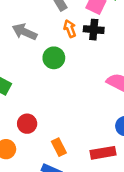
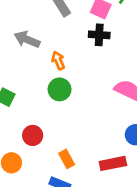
orange arrow: (70, 29) -> (58, 60), moved
green circle: (54, 58) -> (60, 89), moved

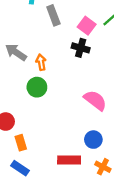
gray arrow: (27, 39) -> (16, 52), moved
orange rectangle: (67, 159) -> (21, 143), moved

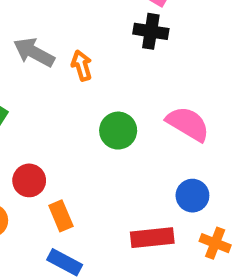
green circle: (37, 87) -> (118, 131), moved

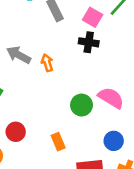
green circle: (118, 131) -> (82, 105), moved
orange rectangle: (61, 216) -> (58, 142), moved

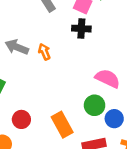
green circle: (82, 105) -> (95, 105), moved
orange rectangle: (58, 142) -> (62, 125), size x1.5

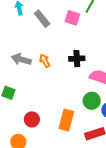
black cross: (81, 29) -> (77, 59), moved
orange rectangle: (62, 125) -> (66, 120), turned 50

